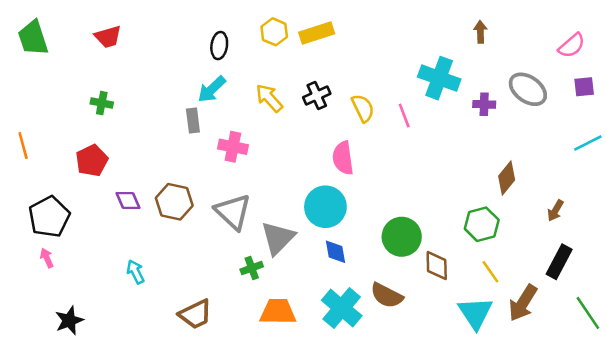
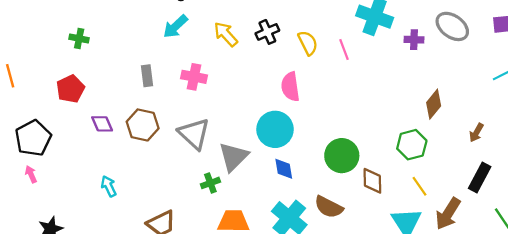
gray rectangle: (193, 121) -> (147, 76), moved

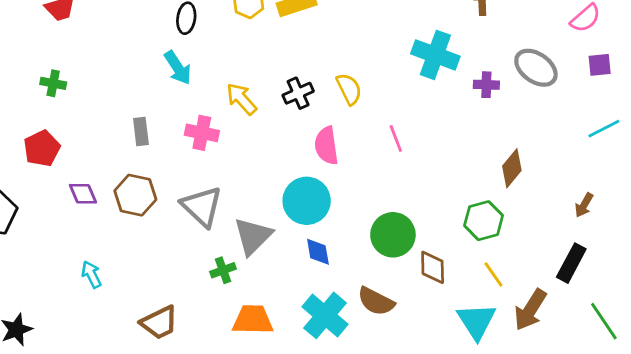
cyan arrow: (175, 26) -> (178, 68), turned -80
black cross: (267, 32) -> (298, 93), moved
yellow arrow: (226, 34) -> (241, 99), moved
pink line: (344, 49) -> (396, 139), moved
brown arrow: (476, 133) -> (584, 205), moved

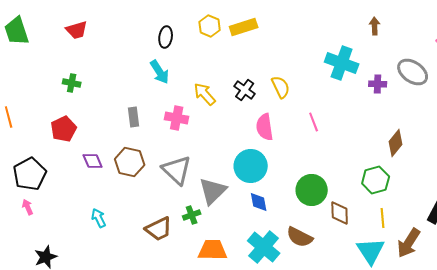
black cross: (298, 93) -> (245, 90), turned -30
yellow line: (493, 274) -> (383, 218), turned 30
brown trapezoid: (159, 323) -> (159, 229), moved

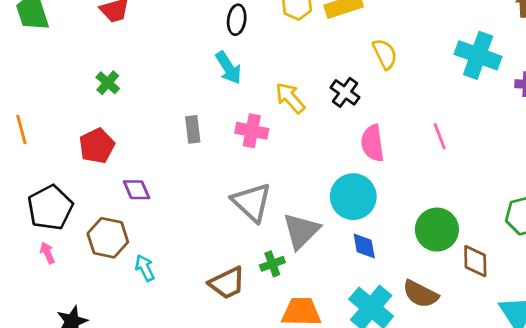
green cross: (72, 83) -> (108, 83), turned 30
yellow semicircle: (281, 87) -> (385, 54), moved
brown hexagon: (130, 162) -> (108, 238), moved

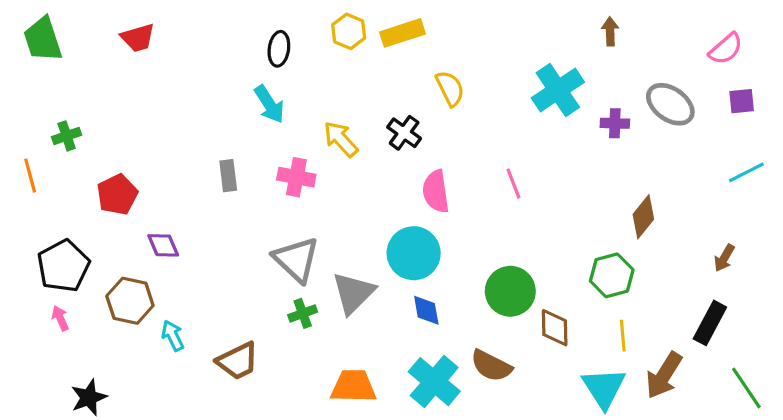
cyan cross: (478, 55) -> (558, 90), turned 36
green cross: (108, 83) -> (67, 136), moved, turned 30
green cross: (272, 264) -> (303, 313), moved
brown trapezoid: (227, 283) -> (238, 361), moved

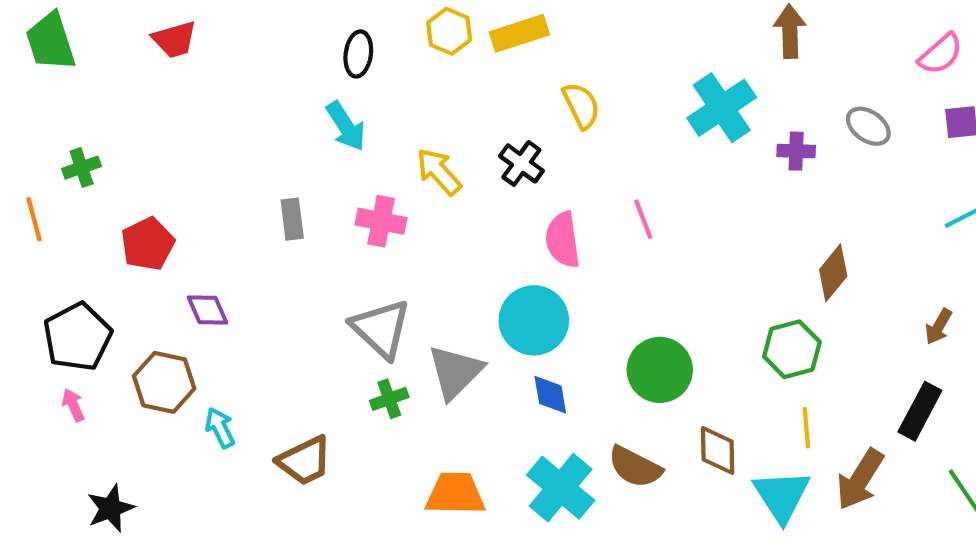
brown arrow: (610, 31) -> (790, 31), size x1.4
gray ellipse: (670, 104) -> (868, 126), size x0.7
pink line: (513, 183) -> (643, 219), moved
brown diamond: (555, 328) -> (718, 450), moved

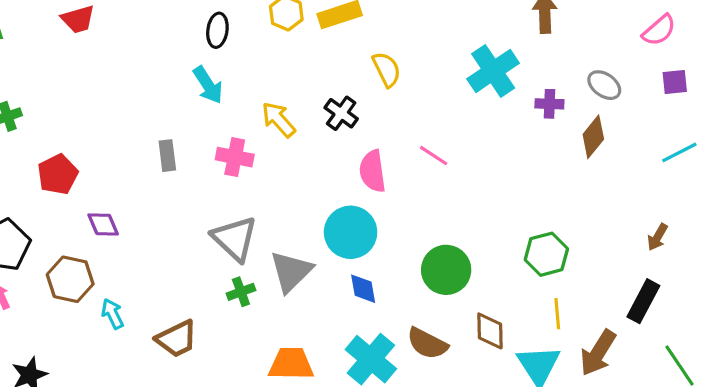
pink line: (643, 219) -> (434, 156), turned -36
brown diamond: (833, 273) -> (593, 137), moved

